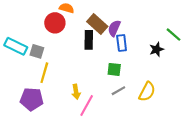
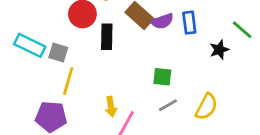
purple semicircle: (114, 28) -> (162, 21), turned -133
black rectangle: (89, 40) -> (107, 37), moved
blue rectangle: (122, 43) -> (189, 23), moved

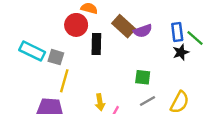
blue rectangle: (189, 23) -> (177, 32), moved
green line: (242, 30) -> (195, 38), moved
black star: (219, 50) -> (181, 52), moved

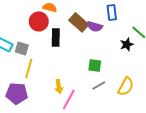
purple semicircle: (143, 31) -> (95, 26), turned 35
blue rectangle: (177, 32) -> (112, 12), moved

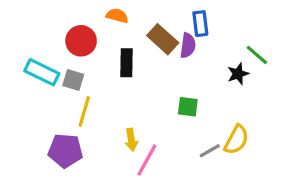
blue rectangle: (112, 12) -> (200, 24), moved
red circle: (39, 21) -> (81, 41), moved
purple semicircle: (95, 26) -> (188, 46), turned -98
gray line: (99, 85) -> (210, 151), moved

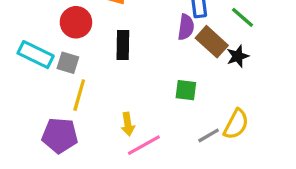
brown rectangle: (163, 39) -> (212, 42), moved
green line: (257, 55) -> (243, 17), moved
pink line: (147, 160) -> (144, 145), turned 32

